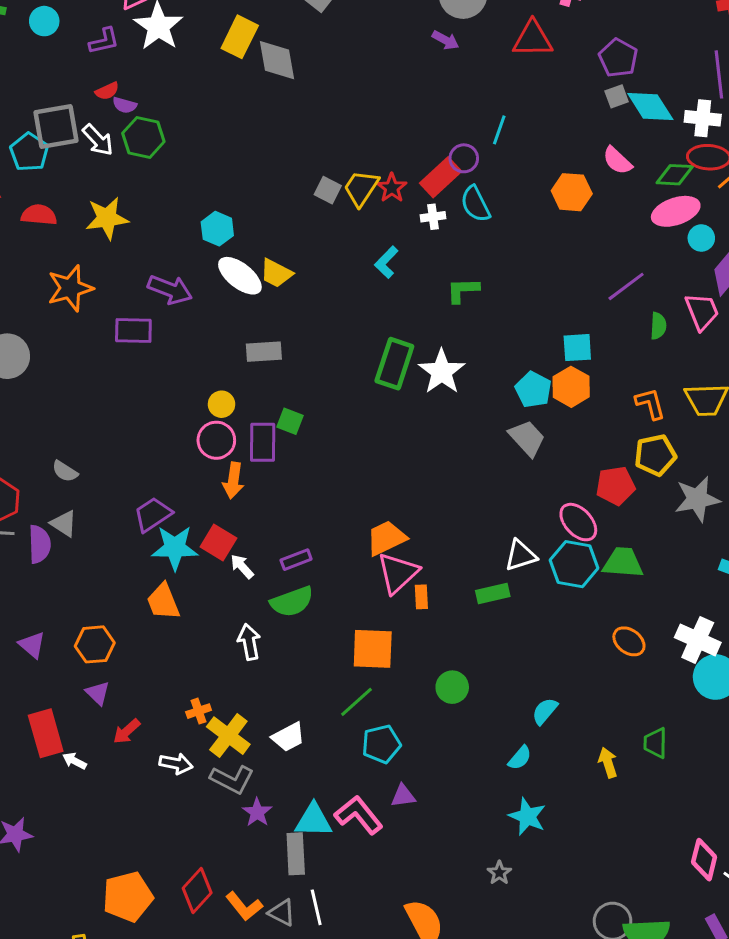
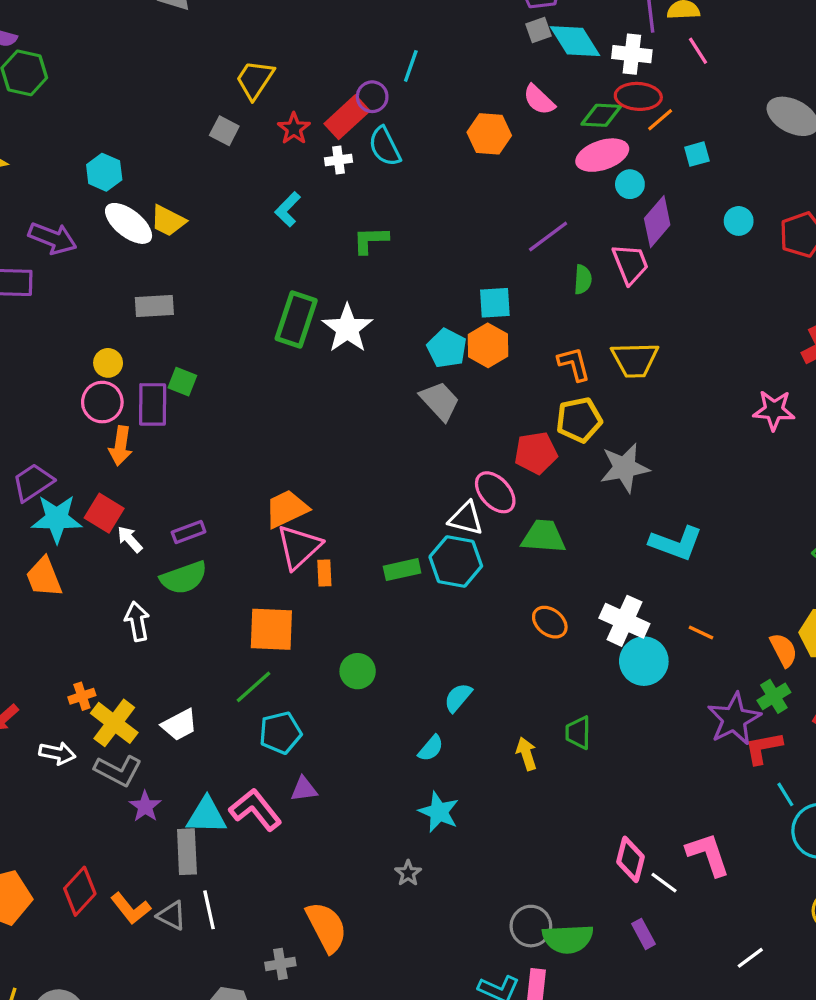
yellow trapezoid: (361, 188) -> (255, 80), moved
white triangle: (521, 556) -> (466, 518), moved, turned 32
cyan hexagon: (574, 564) -> (456, 561), moved

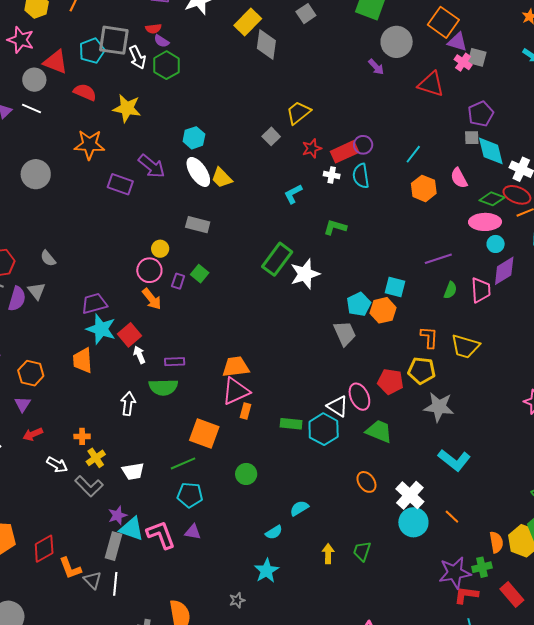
cyan line: (411, 66) -> (413, 154), moved
purple rectangle: (153, 404) -> (178, 281), size x0.6
orange arrow: (121, 446) -> (152, 299), turned -65
yellow cross: (114, 723) -> (96, 458), size x0.7
purple star: (145, 806) -> (118, 515), moved

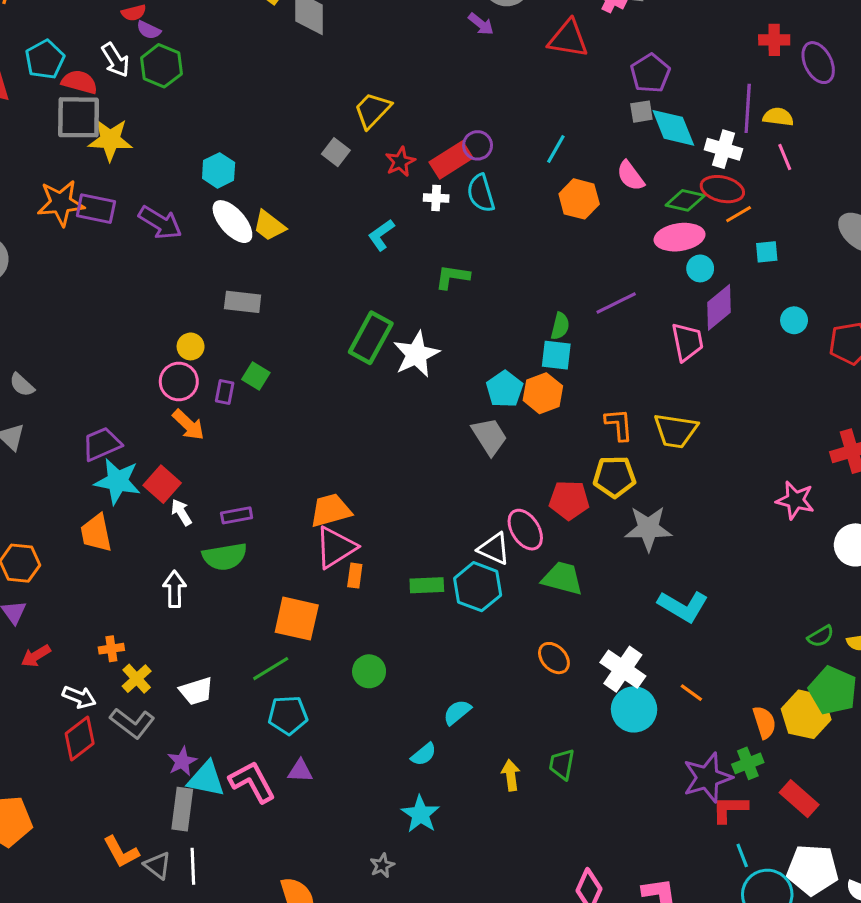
gray square: (114, 40) -> (79, 117), moved
red semicircle: (85, 92) -> (80, 82), moved
purple rectangle: (120, 184) -> (96, 209), moved
green semicircle: (450, 290) -> (560, 326), moved
red diamond: (44, 549) -> (80, 739), moved

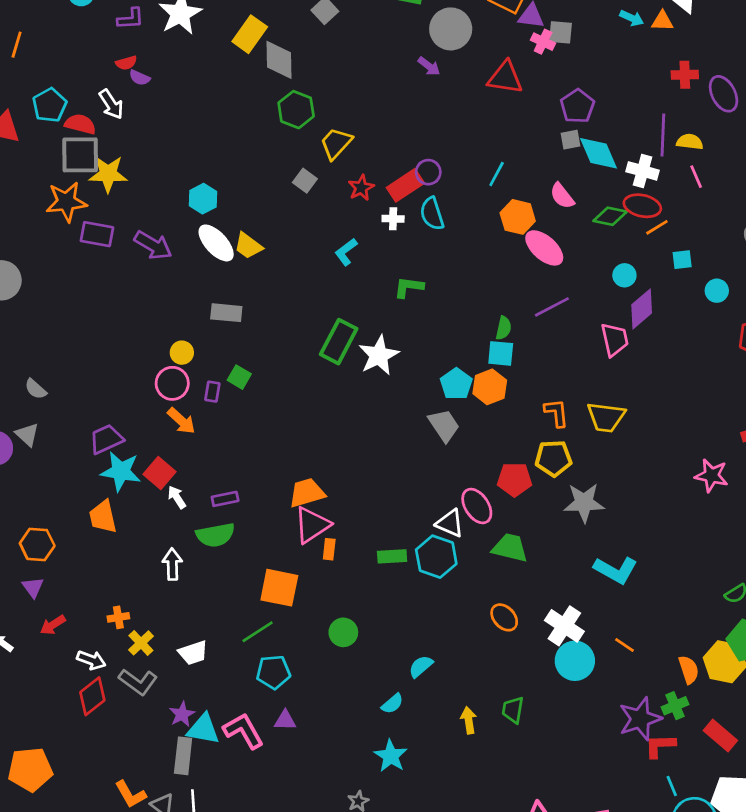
green hexagon: (161, 66) -> (296, 110), moved
orange star: (61, 203) -> (66, 202), moved
pink ellipse: (680, 237) -> (544, 248), moved, turned 51
cyan circle: (794, 320) -> (717, 291), moved

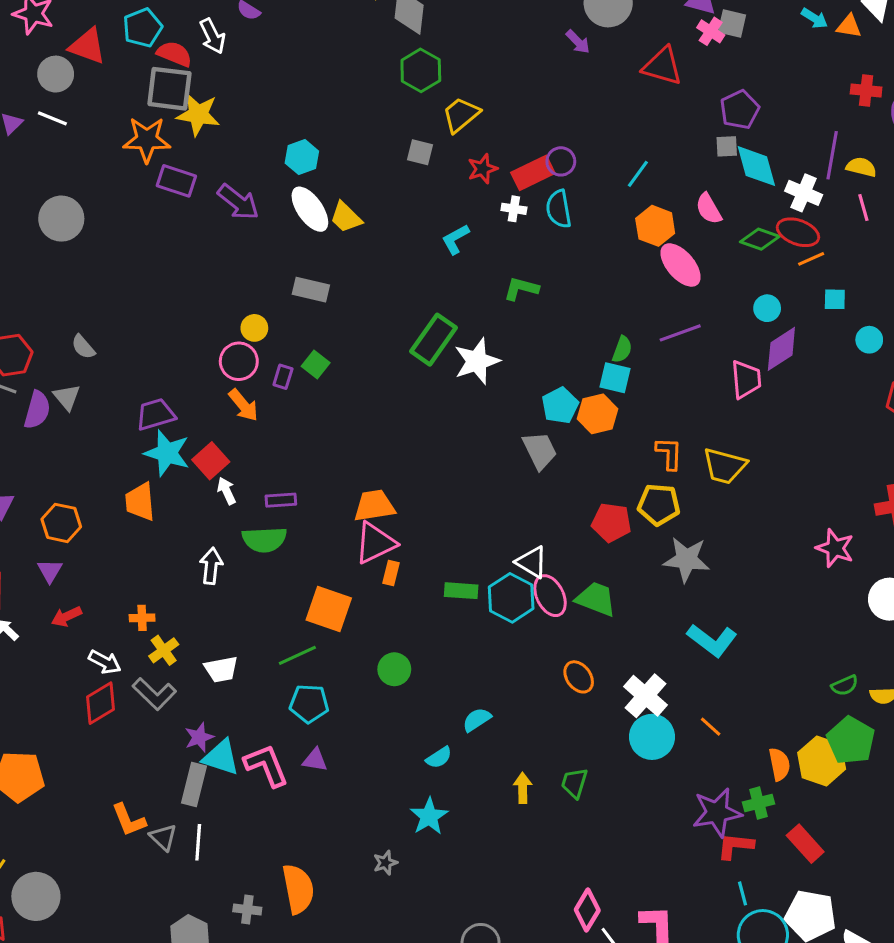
gray square: (305, 181) -> (420, 152), turned -30
pink ellipse: (477, 506) -> (550, 596), moved

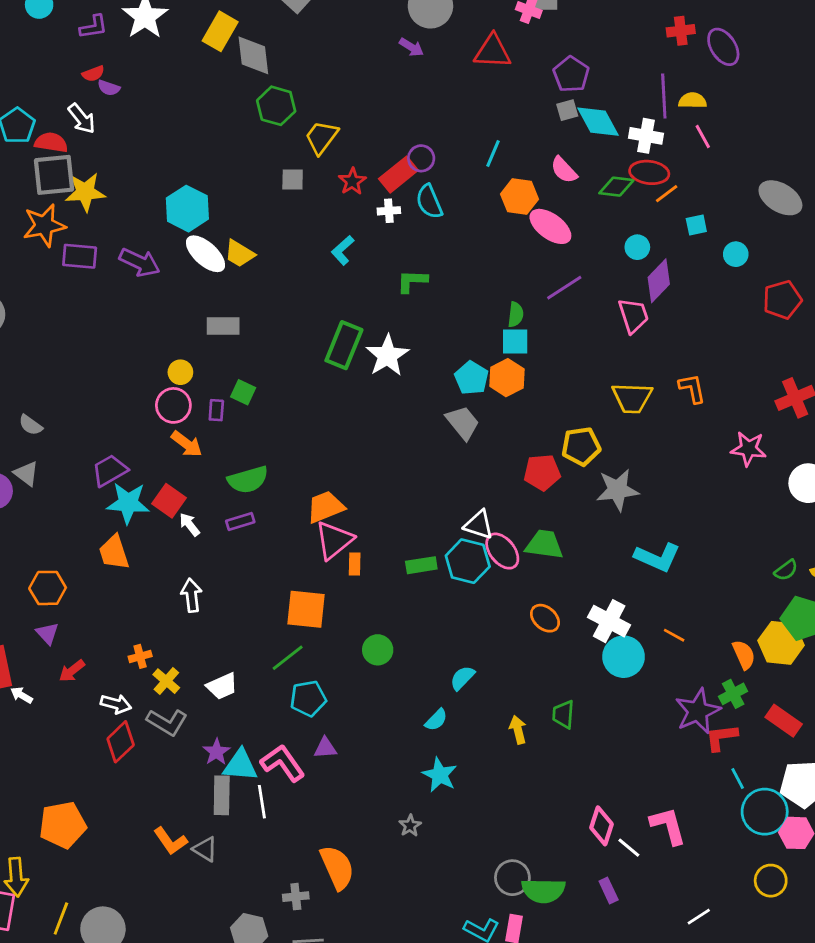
cyan hexagon: (302, 157) -> (187, 209), size x1.4
orange L-shape: (669, 453) -> (692, 388), moved
green semicircle: (264, 540) -> (248, 480), moved
white line: (198, 842) -> (262, 802), moved

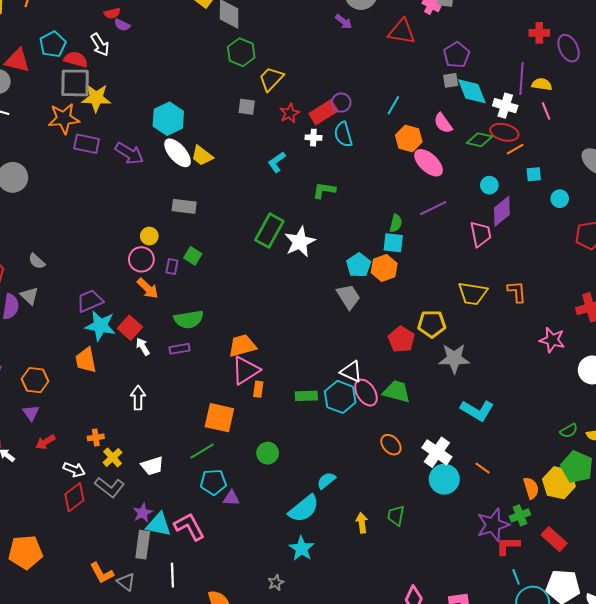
red pentagon: (542, 472) -> (401, 339), turned 30
cyan semicircle: (436, 720) -> (304, 509), size x1.8
purple triangle: (325, 748) -> (231, 498), moved
white line: (262, 802) -> (172, 575), moved

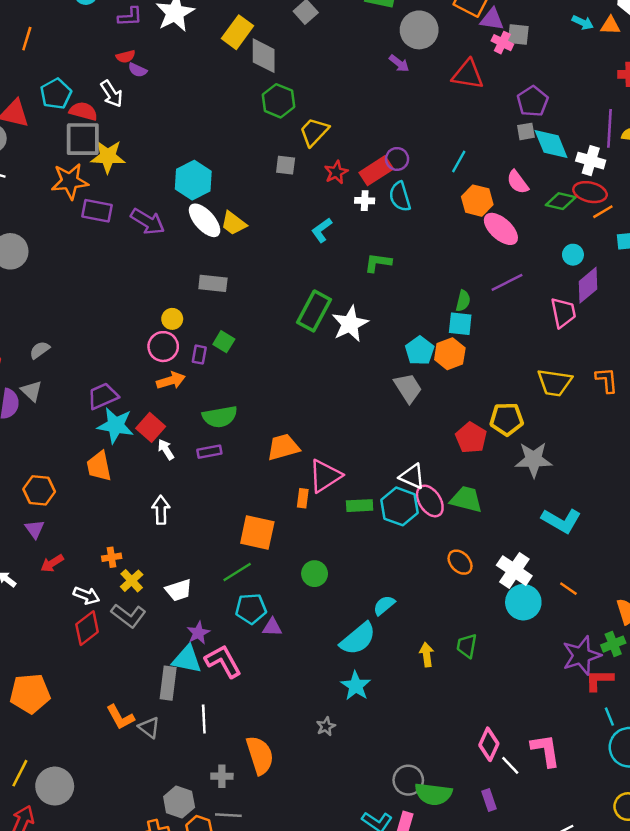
gray semicircle: (37, 261) -> (40, 350), turned 102
orange arrow: (148, 288) -> (171, 381), turned -60
pink triangle: (246, 370) -> (325, 476), moved
purple star: (143, 513) -> (198, 633), moved

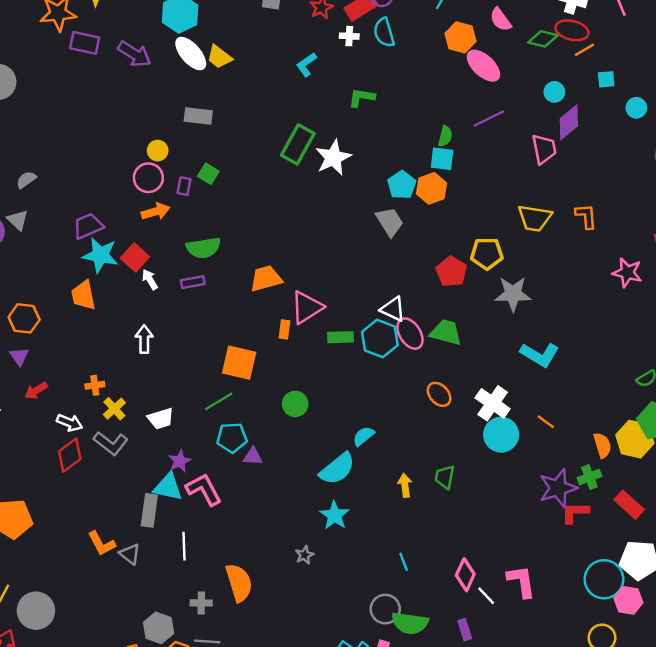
cyan line: (609, 717) -> (404, 562), moved

